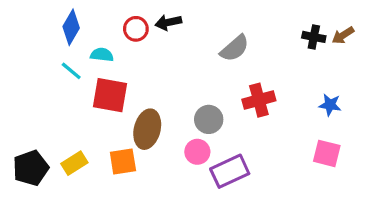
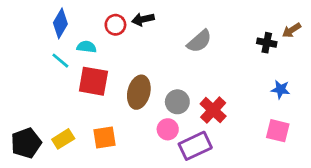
black cross: (314, 37) -> (267, 43), moved
red cross: (259, 100) -> (213, 110), moved, turned -32
brown ellipse: (147, 129) -> (139, 92), moved

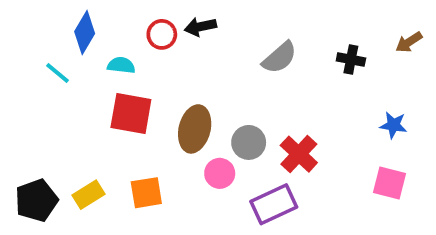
black cross: (267, 43) -> (351, 59), moved
cyan line: (60, 61) -> (58, 73), moved
pink circle: (168, 129) -> (220, 173), moved

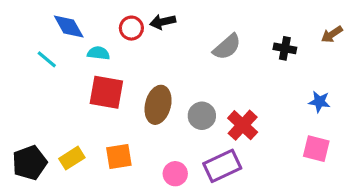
blue diamond: (85, 32) -> (69, 26), turned -60
pink circle: (220, 173) -> (175, 174), moved

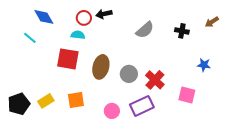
cyan semicircle: (98, 53) -> (78, 35), moved
pink square: (316, 149) -> (187, 95), moved

